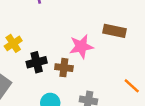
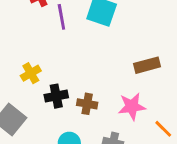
brown rectangle: (114, 31) -> (147, 65), turned -30
pink star: (81, 47) -> (132, 106), moved

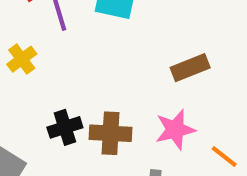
yellow cross: (31, 73) -> (22, 59), moved
brown cross: (87, 104) -> (111, 133), size x1.4

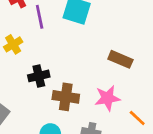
brown rectangle: (190, 68) -> (120, 59), turned 40
black cross: (65, 127) -> (39, 76), moved

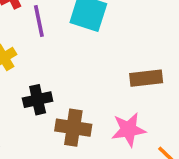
brown rectangle: (120, 59) -> (146, 78), turned -30

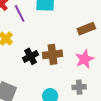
brown cross: (73, 128) -> (52, 54), moved

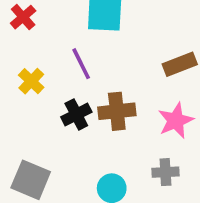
purple line: (20, 13) -> (81, 64), moved

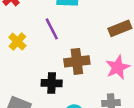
black cross: (76, 115) -> (52, 83), moved, turned 30

